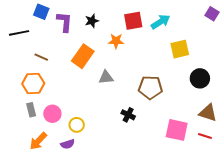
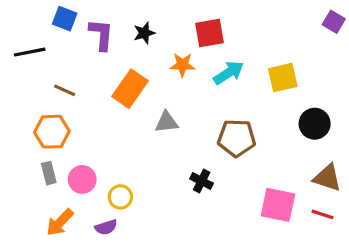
cyan arrow: (161, 22) -> (229, 73), moved

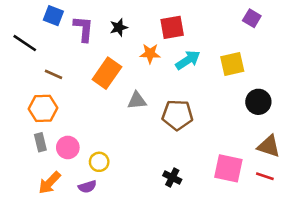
purple square: (334, 22) -> (252, 18), moved
black line: (30, 52) -> (25, 43), turned 45
brown pentagon: (237, 138) -> (177, 115), moved
black cross: (202, 181) -> (172, 178), moved

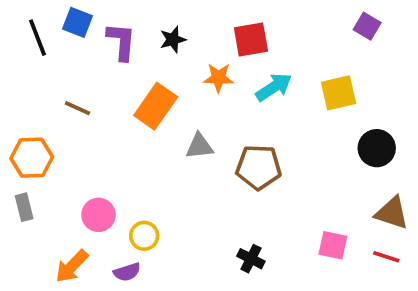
black line: (25, 43) -> (37, 38), moved, turned 35
orange hexagon: (43, 108) -> (32, 158), moved
gray rectangle: (40, 142) -> (24, 207), moved
pink square: (228, 168) -> (333, 245), size x0.7

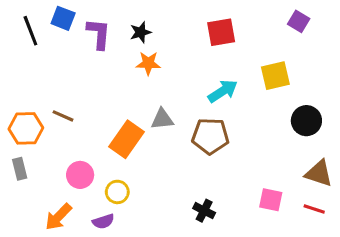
red square: (251, 39) -> (221, 32), moved
orange star: (219, 78) -> (148, 63), moved
cyan arrow: (274, 87) -> (223, 91), moved
orange rectangle: (156, 106) -> (127, 139), moved
brown line: (77, 108) -> (63, 116), moved

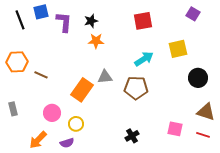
blue square: (63, 18) -> (41, 12), turned -35
orange hexagon: (26, 128) -> (17, 62), moved
black cross: (204, 211) -> (132, 136), turned 32

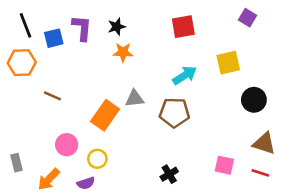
blue square: (41, 12) -> (54, 38), moved
orange hexagon: (17, 62) -> (22, 63), moved
gray rectangle: (13, 109) -> (17, 163), moved

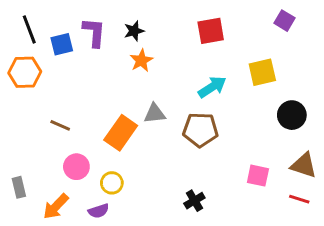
orange star: (123, 52) -> (141, 60), turned -30
brown line: (52, 96) -> (60, 125), moved
pink square: (224, 165) -> (258, 176), moved

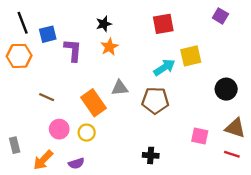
purple L-shape: (94, 32) -> (73, 50), moved
yellow square: (262, 72) -> (191, 56), moved
orange rectangle: (121, 133) -> (93, 103), turned -70
yellow circle: (112, 183) -> (87, 133), moved
black cross: (194, 201) -> (151, 155), turned 35

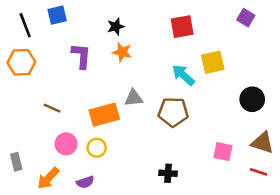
blue square: (48, 34) -> (57, 15), moved
orange star: (109, 47) -> (122, 52), turned -30
cyan arrow: (164, 67) -> (183, 75), turned -105
orange rectangle: (93, 103) -> (104, 115), turned -70

